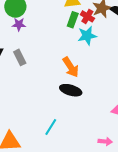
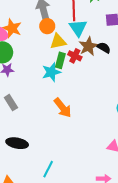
cyan star: (87, 36) -> (51, 72), moved
black ellipse: (71, 90) -> (17, 143), moved

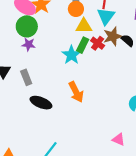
cyan star: (51, 72) -> (71, 55), turned -30
black ellipse: (17, 143) -> (41, 103), moved

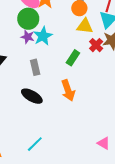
green rectangle: (83, 45) -> (73, 58), moved
cyan star: (71, 55) -> (43, 36), moved
gray rectangle: (26, 77) -> (35, 67), moved

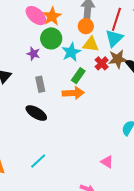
green circle: (28, 19) -> (51, 38), moved
cyan star: (43, 36) -> (71, 52), moved
orange arrow: (68, 90) -> (73, 93), moved, turned -75

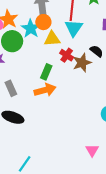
cyan star: (71, 52) -> (31, 29), moved
brown star: (118, 59) -> (82, 63), moved
pink triangle: (107, 162) -> (92, 150), turned 40

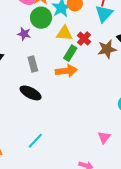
yellow triangle: (52, 39) -> (64, 33), moved
red cross: (67, 55) -> (84, 39), moved

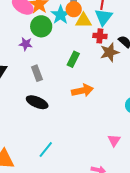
yellow triangle: (64, 33) -> (83, 21), moved
red cross: (84, 39) -> (100, 36), moved, turned -32
orange arrow: (66, 71) -> (82, 91), moved

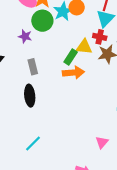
yellow triangle: (83, 21) -> (84, 47), moved
orange arrow: (82, 91) -> (73, 73), moved
black ellipse: (37, 102) -> (30, 96), turned 55

